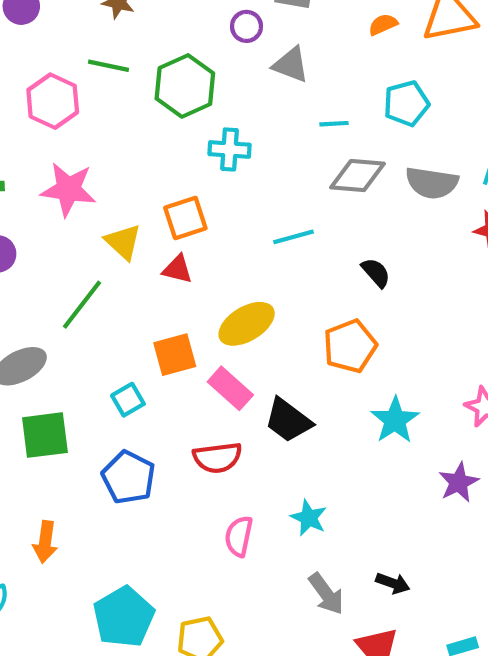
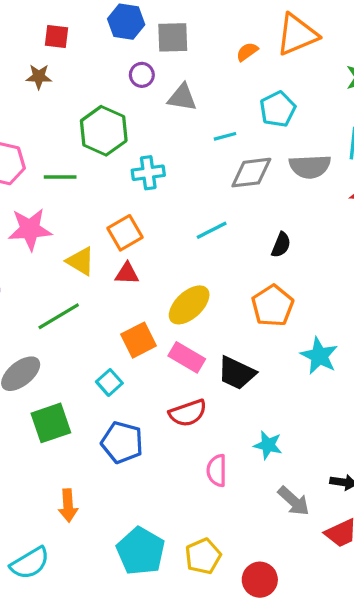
green line: (108, 66) -> (60, 177), moved
black semicircle: (376, 273) -> (281, 245), turned 75
green line: (82, 305) -> (59, 316), turned 33

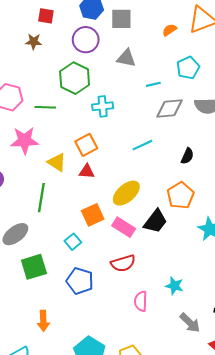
purple circle: (142, 75) -> (86, 40), moved, size x1.6
green line: (59, 316) -> (41, 198), turned -52
black trapezoid: (237, 373) -> (155, 221), moved, turned -80

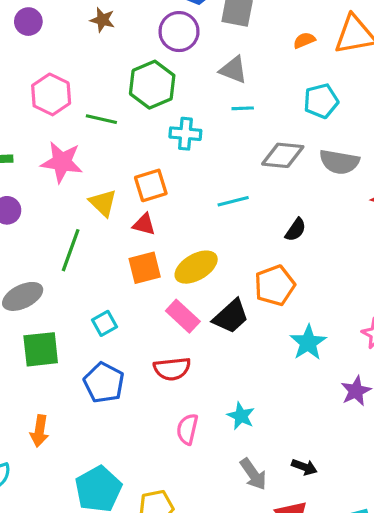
cyan line: (153, 84) -> (243, 108), moved
orange square: (93, 215) -> (145, 268), moved

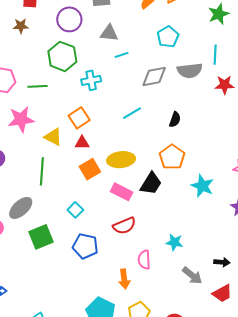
yellow ellipse: (196, 267) -> (121, 160), turned 40
orange arrow: (39, 431) -> (124, 279), moved

